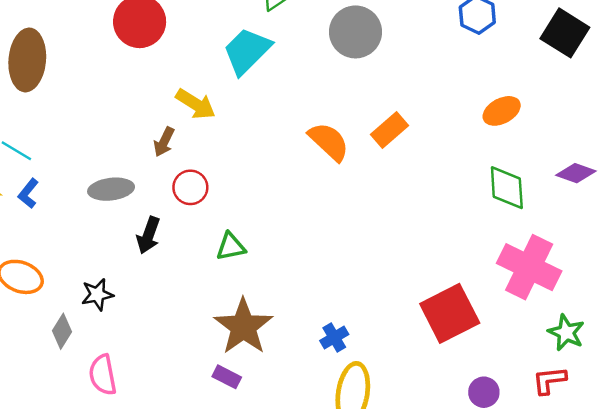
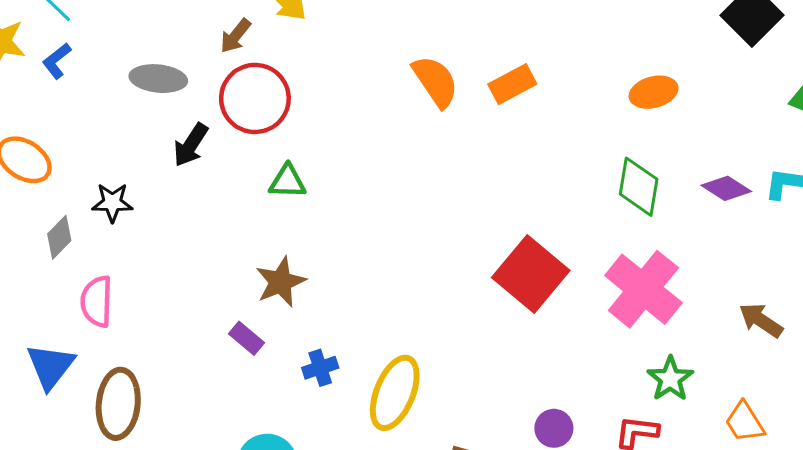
red circle: (190, 187) -> (255, 98), size x1.6
red square: (450, 313) -> (531, 274), moved, turned -36
brown star: (243, 327) -> (281, 282), size x0.7
blue cross: (334, 337) -> (320, 368), moved

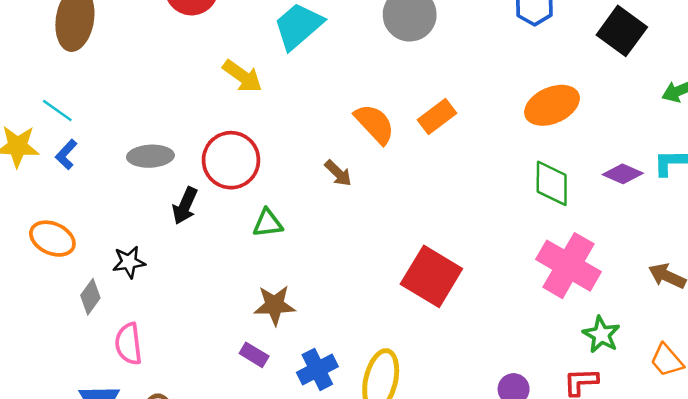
brown arrow: (236, 36) -> (338, 173), moved, turned -76
orange ellipse: (654, 92) -> (552, 105), size x1.4
red square: (531, 274) -> (431, 276), moved
brown star: (281, 282) -> (275, 305), turned 30
blue cross: (320, 368) -> (317, 369), size x1.4

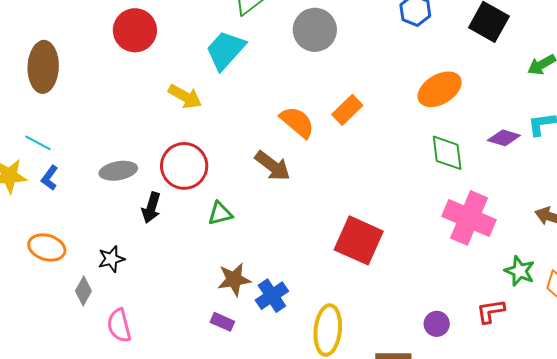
brown arrow: (338, 173) -> (273, 166), size x1.5
green star: (601, 335) -> (520, 271), moved
blue cross: (317, 369) -> (272, 296), moved

